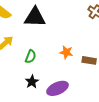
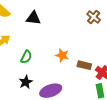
black triangle: (35, 17) -> (33, 18), size x0.7

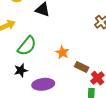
green semicircle: (26, 57) -> (27, 46), size x1.5

